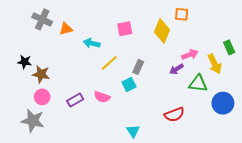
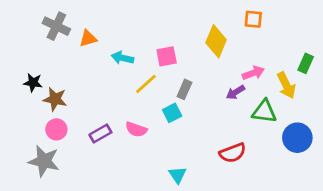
orange square: (182, 14) -> (253, 19), moved
pink square: (125, 29) -> (167, 56), moved
green rectangle: (229, 47) -> (306, 63), turned 48

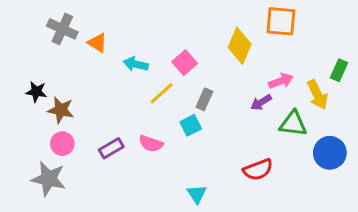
orange square: (253, 19) -> (281, 21), size x1.5
orange triangle: (88, 39) -> (97, 43), turned 48
pink square: (167, 56) -> (185, 63), turned -30

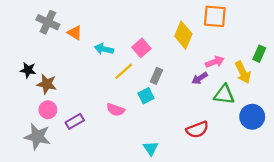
purple rectangle: (111, 148) -> (75, 121), moved

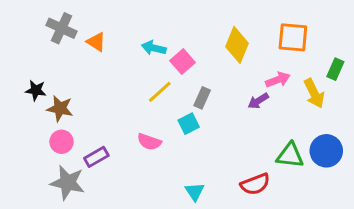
orange square: (215, 16) -> (293, 37), moved
cyan arrow: (104, 49) -> (154, 48), moved
green triangle: (224, 95) -> (290, 155), moved
red semicircle: (197, 130) -> (255, 184), moved
gray star: (37, 137) -> (68, 183), moved

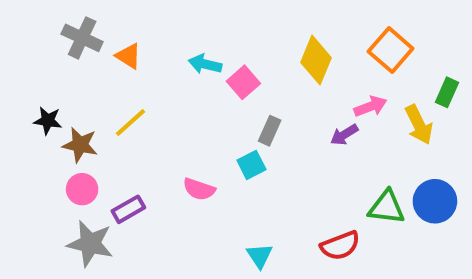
orange square: (293, 37) -> (391, 50), turned 36
yellow line: (160, 92) -> (130, 123), moved

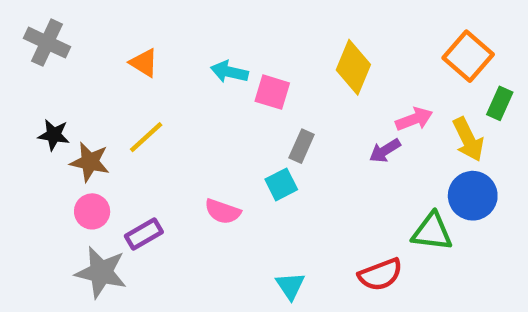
gray cross: (82, 38) -> (47, 43), moved
orange square: (391, 50) -> (468, 56), moved
pink square: (243, 82) -> (272, 92), turned -32
blue circle: (435, 201) -> (473, 196), moved

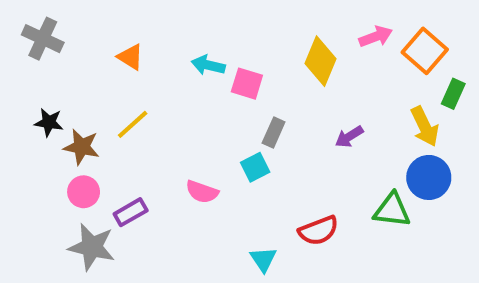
pink arrow: (414, 119) -> (376, 37), moved
red semicircle: (380, 275) -> (318, 231), moved

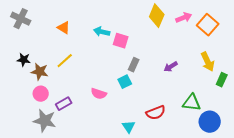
yellow diamond: (321, 61) -> (157, 16), moved
green rectangle: (453, 94) -> (222, 80), moved
blue circle: (429, 177) -> (210, 122), moved

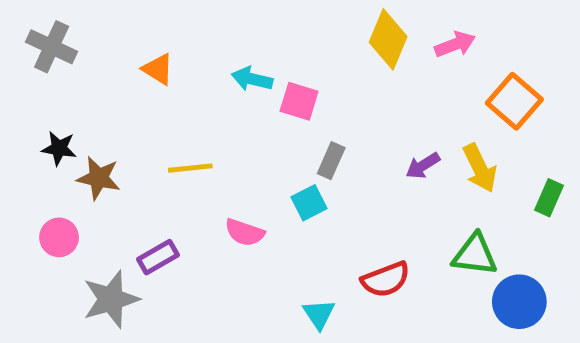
orange square: (208, 25) -> (514, 101), moved
yellow line: (65, 61) -> (190, 168), moved, turned 36
yellow arrow: (208, 62) -> (480, 168), moved
pink circle: (41, 94) -> (59, 237), moved
gray star: (45, 121) -> (111, 299), turned -30

